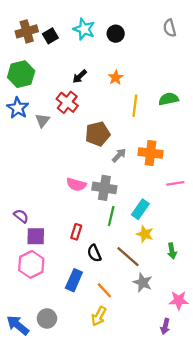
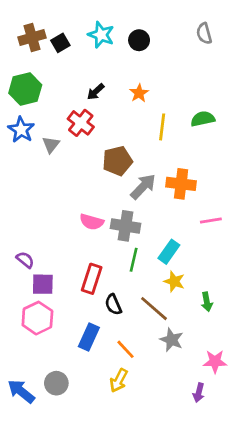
gray arrow: (119, 155) -> (143, 187), size x1.5
red rectangle: (76, 232) -> (92, 279), size x1.5

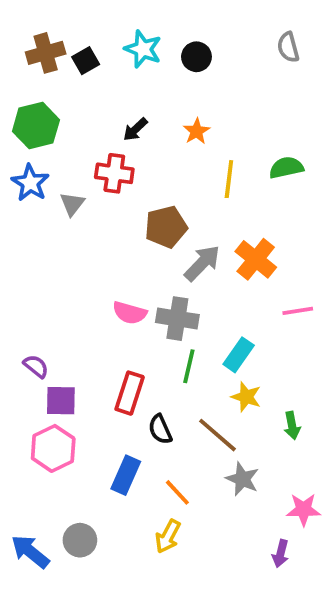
red cross: (81, 123) -> (114, 173), turned -30
orange cross: (181, 184) -> (256, 259), turned 32

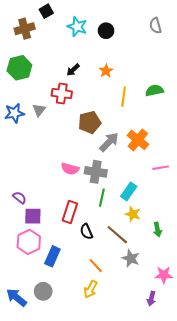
black square: (86, 61) -> (46, 11), moved
blue star: (30, 183) -> (14, 113), moved, turned 30
blue rectangle: (126, 475) -> (52, 256), moved

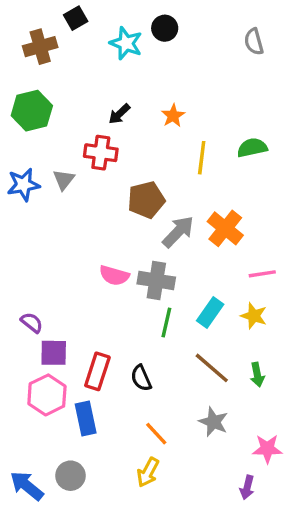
black circle: (106, 31) -> (165, 28), moved
red rectangle: (70, 212) -> (97, 371), moved
yellow star: (133, 214) -> (254, 316), moved
brown line: (117, 235) -> (212, 368), moved
blue rectangle: (52, 256) -> (86, 418), turned -36

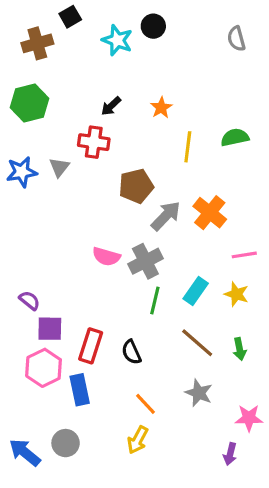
gray cross: (156, 281) -> (145, 261), turned -36

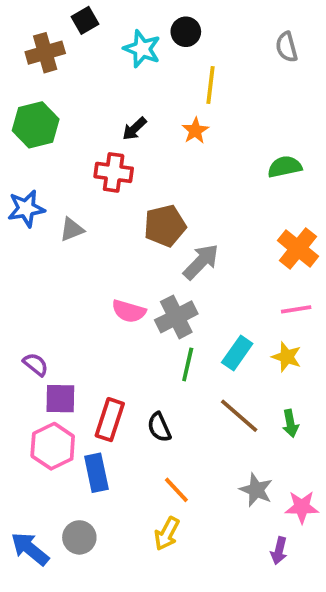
yellow line: (188, 147) -> (211, 85), moved
gray triangle: (59, 167) -> (72, 229), moved, turned 30
orange cross: (210, 213) -> (298, 248), moved
gray star: (199, 393) -> (256, 490), moved

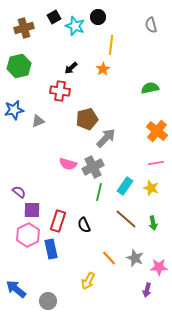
black square: (85, 20) -> (54, 17), moved
orange line: (176, 490) -> (109, 258), moved
gray circle: (79, 537) -> (48, 301), moved

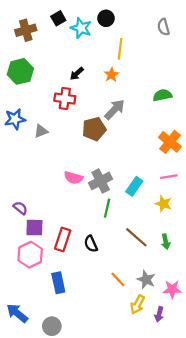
gray arrow: (106, 138) -> (115, 109), moved
cyan rectangle: (125, 186) -> (134, 186), moved
blue rectangle: (51, 249) -> (58, 283), moved
yellow arrow: (88, 281) -> (137, 305), moved

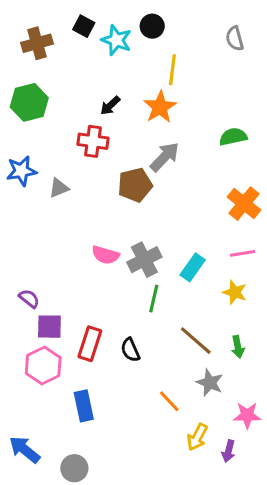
black square: (58, 18) -> (84, 26), turned -32
orange star: (111, 75) -> (160, 107), size x1.5
gray star: (146, 280) -> (210, 383), moved

